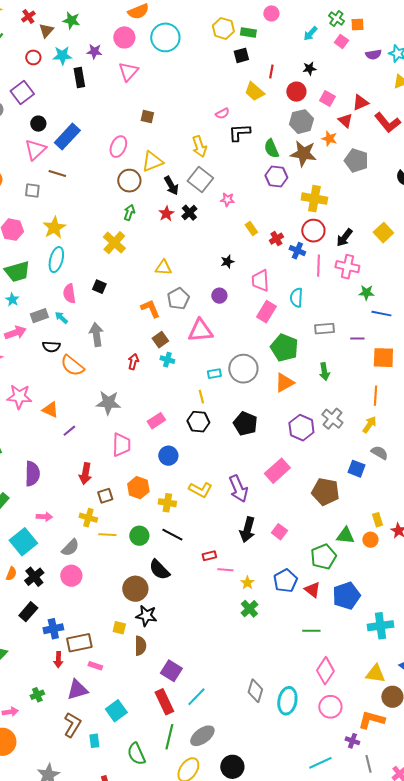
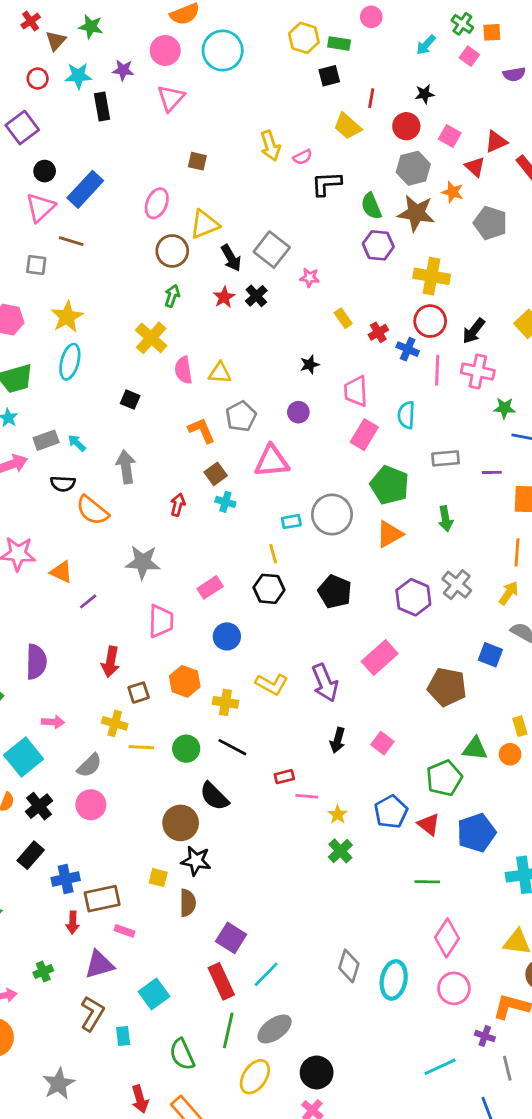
yellow arrow: (199, 147) -> (270, 146), moved
pink semicircle: (69, 294) -> (183, 370), moved
black arrow: (247, 530) -> (338, 740), size x0.7

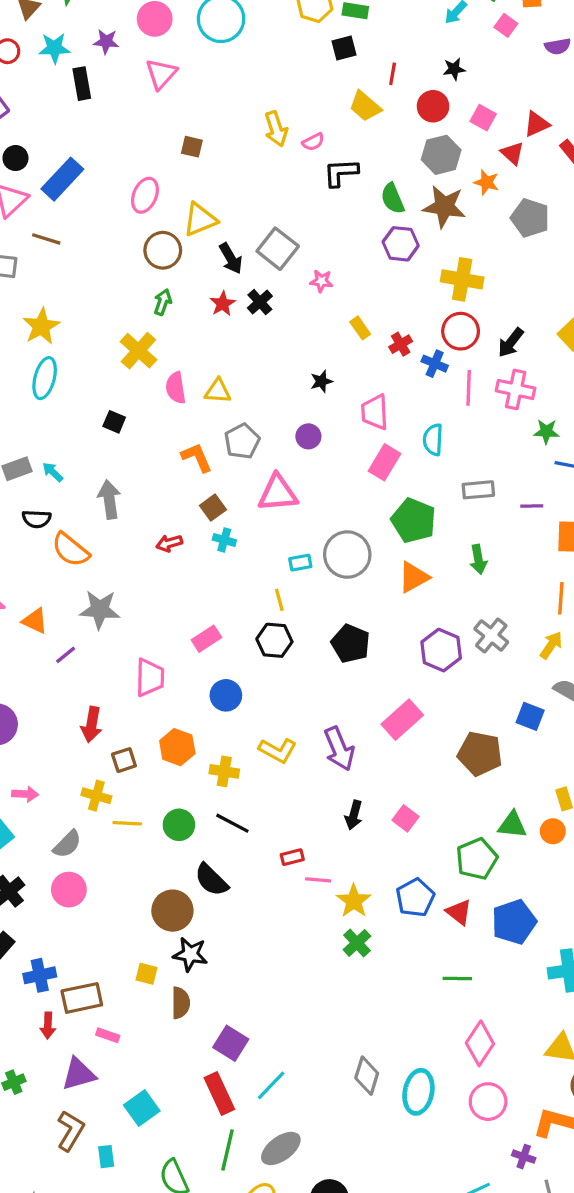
red arrow: (178, 505) -> (169, 543), turned -120
gray star: (143, 562) -> (100, 610), moved
yellow star: (338, 815) -> (354, 901), size x1.5

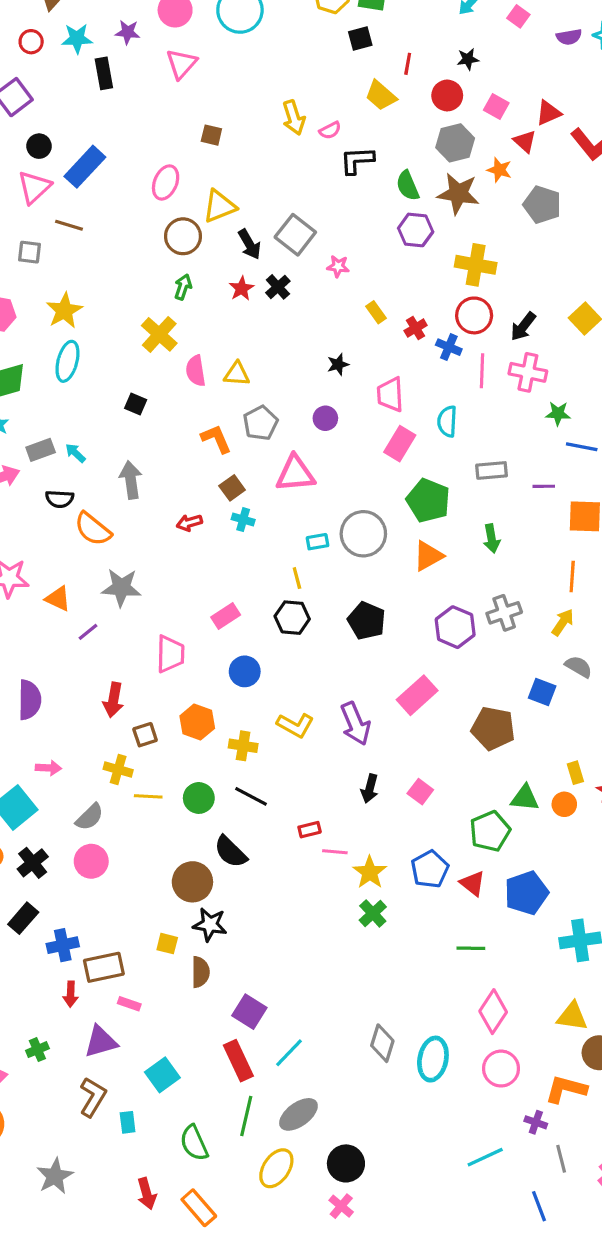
gray cross: (491, 635) -> (504, 613), turned 32

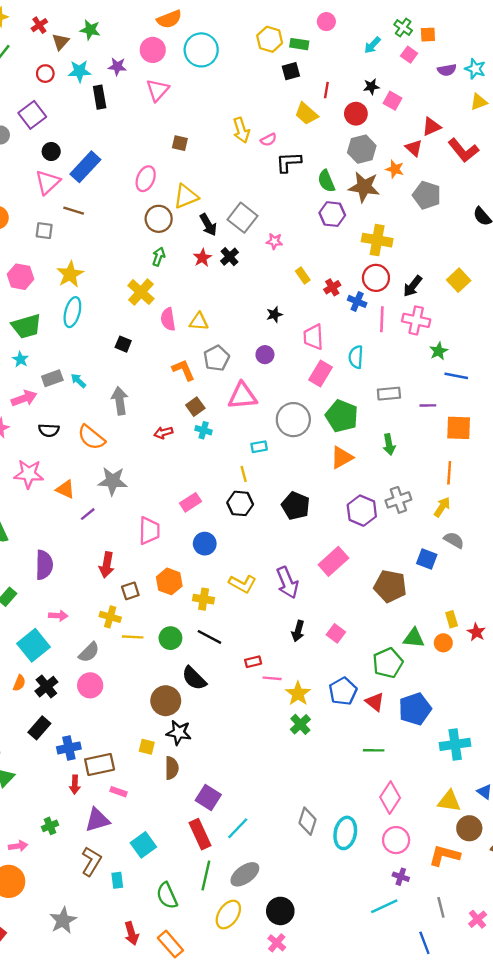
pink square: (496, 107) -> (393, 101), moved
green star: (558, 414) -> (439, 351), turned -30
black semicircle: (60, 499) -> (49, 430), moved
gray circle: (363, 534) -> (293, 420), moved
purple cross: (536, 1122) -> (401, 877), moved

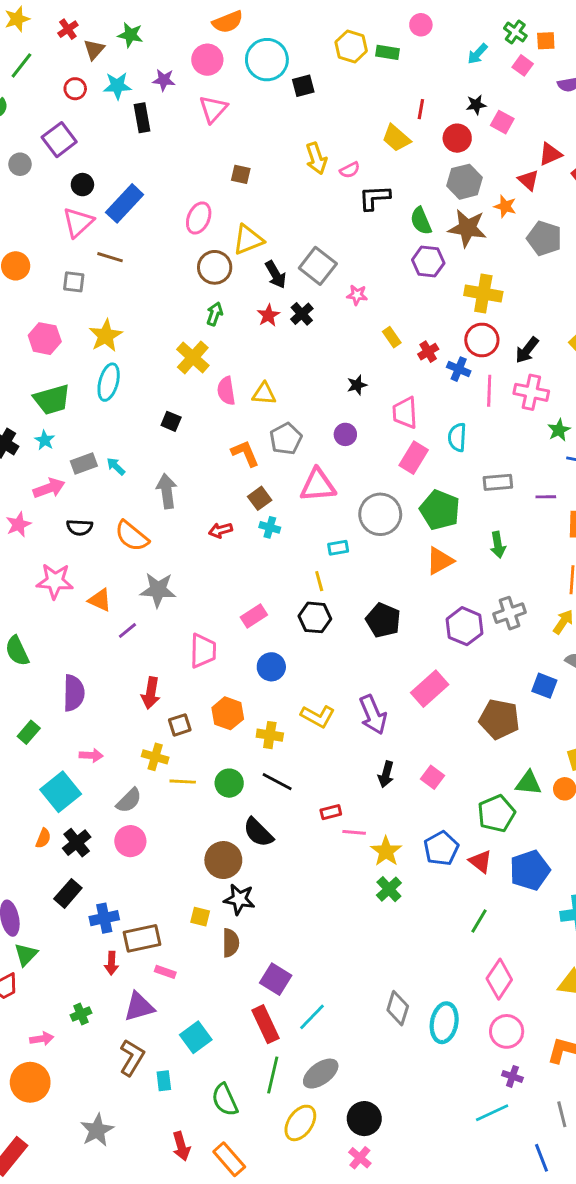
black square: (291, 71) -> (303, 86), moved
green line: (374, 750) -> (479, 921), turned -60

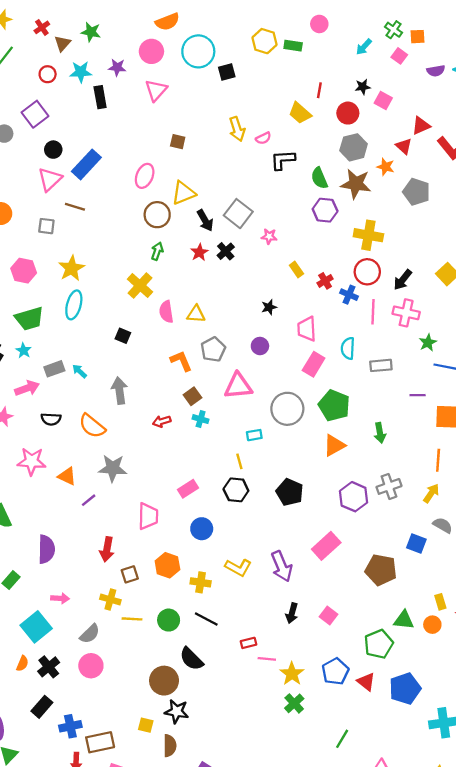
gray rectangle: (498, 482) -> (381, 365), moved
green line: (479, 921) -> (342, 739), moved

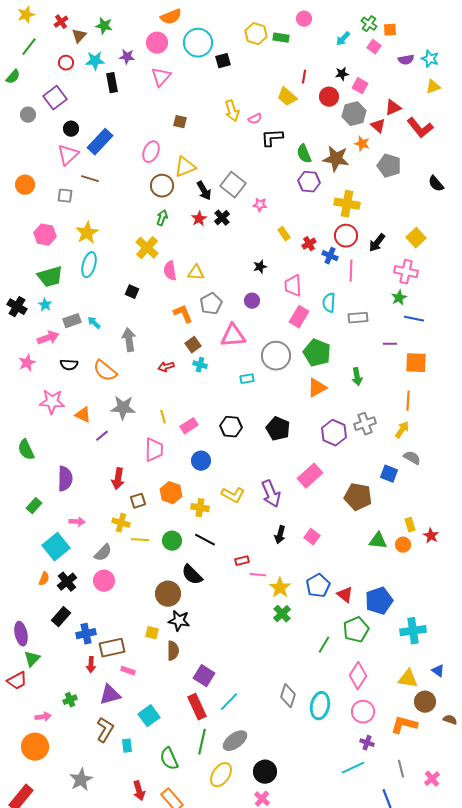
gray hexagon: (354, 147) -> (354, 114), moved
pink cross: (406, 313) -> (406, 272), moved
yellow line: (239, 461) -> (163, 417), moved
green pentagon: (379, 644) -> (356, 630), moved

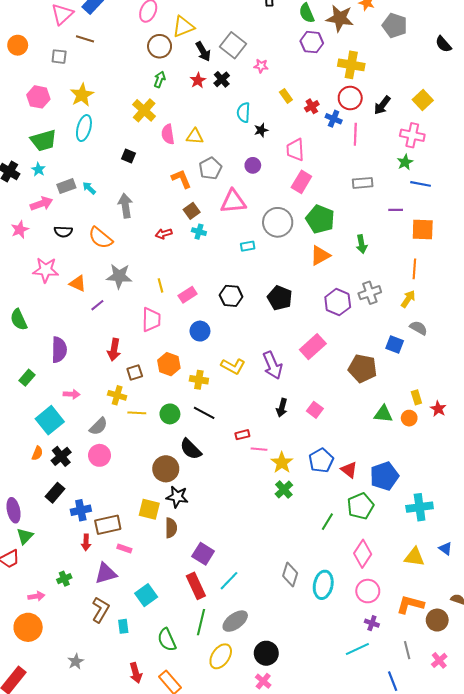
cyan semicircle: (329, 303) -> (243, 113), moved
yellow square: (152, 633) -> (149, 509), size x1.5
brown circle: (425, 702) -> (437, 620), moved
gray star: (81, 780) -> (76, 661), size x0.7

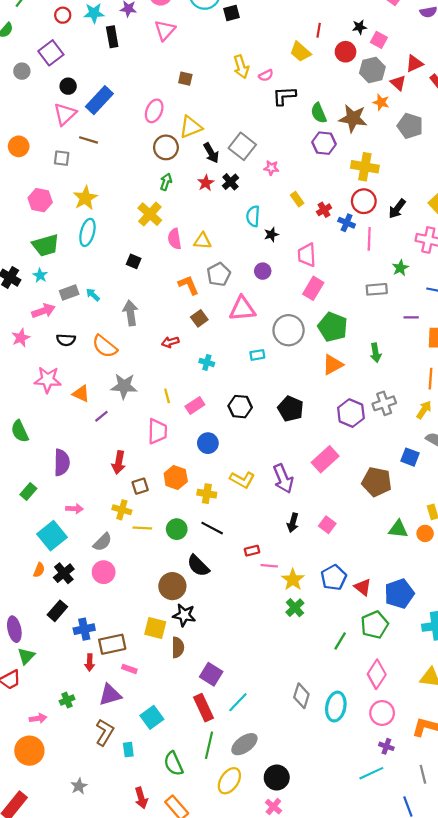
green star: (405, 162) -> (400, 268), moved
cyan cross: (199, 232) -> (207, 362), moved

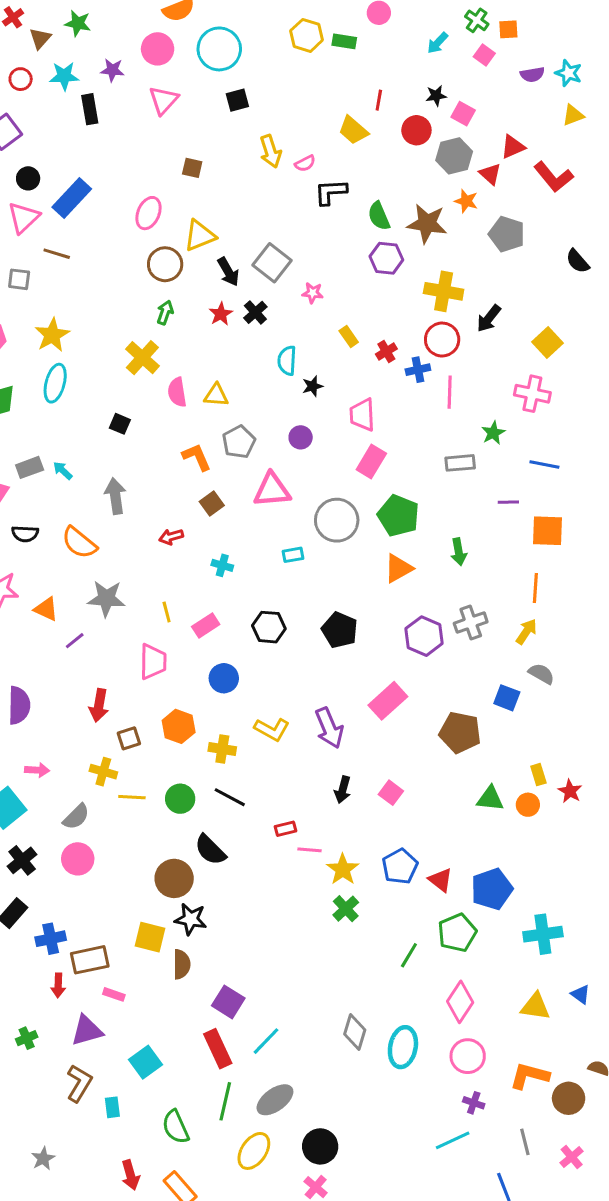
black square: (232, 13) -> (237, 100), moved
black arrow: (397, 209) -> (489, 318), moved
blue cross: (347, 223) -> (418, 370), turned -35

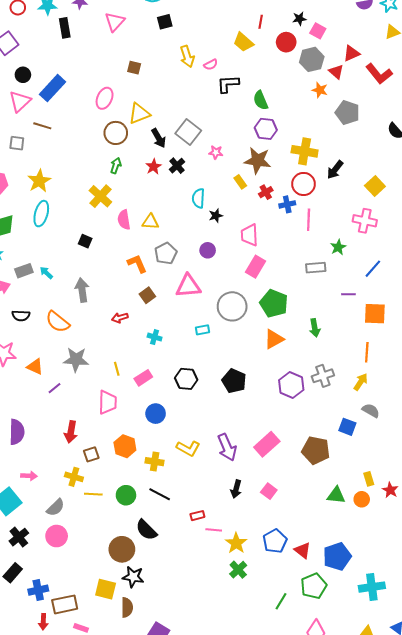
brown star: (427, 224) -> (258, 161), moved
blue line: (544, 464) -> (373, 269), turned -60
pink rectangle: (388, 701) -> (267, 444), moved

